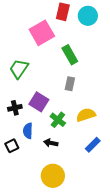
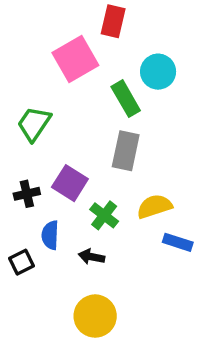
cyan circle: (88, 16) -> (158, 72), moved
gray rectangle: (70, 84) -> (126, 151), size x1.5
blue rectangle: (93, 145) -> (178, 242), moved, turned 63

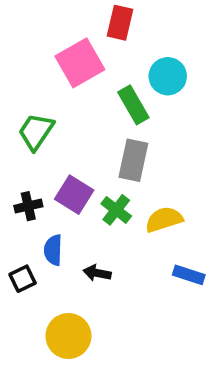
green cross: (104, 215) -> (116, 210), moved
blue rectangle: (178, 242) -> (189, 275), moved
yellow circle: (95, 316) -> (68, 336), moved

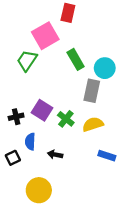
cyan circle: (168, 76) -> (105, 68), moved
green trapezoid: (36, 132) -> (27, 61), moved
gray rectangle: (133, 160) -> (92, 91), moved

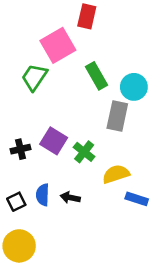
yellow semicircle: (93, 124) -> (116, 174), moved
blue semicircle: (30, 142) -> (43, 195), moved
yellow circle: (39, 190) -> (19, 246), moved

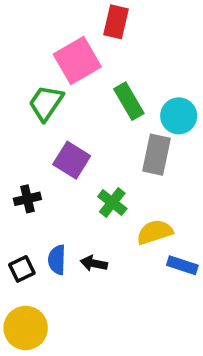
purple square: (54, 141) -> (72, 160), moved

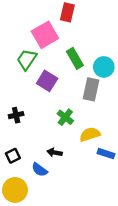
purple square: (72, 160) -> (47, 81), moved
blue semicircle: (57, 260) -> (40, 170), moved, turned -56

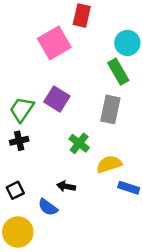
green rectangle: (75, 58) -> (118, 72), moved
green trapezoid: (27, 59) -> (22, 109), moved
cyan circle: (104, 67) -> (127, 43), moved

